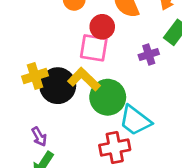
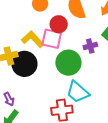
yellow L-shape: (84, 79) -> (33, 39), moved
green circle: (108, 97) -> (68, 63), moved

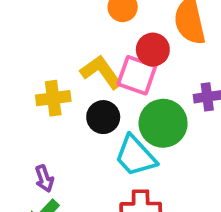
black circle: (24, 64) -> (103, 117), moved, size x0.7
cyan trapezoid: (78, 92) -> (135, 156), moved

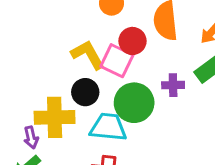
yellow cross: (53, 98) -> (55, 117), moved, size x1.4
cyan trapezoid: (135, 156) -> (108, 127), turned 132

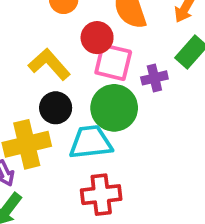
pink square: (117, 61) -> (113, 62), moved

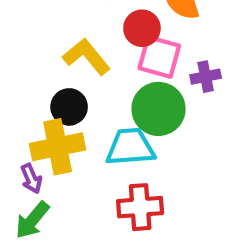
black circle: (56, 108) -> (69, 107), moved

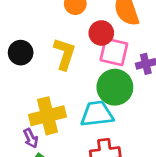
yellow L-shape: (87, 57) -> (65, 54), turned 60
black circle: (69, 107) -> (21, 53), moved

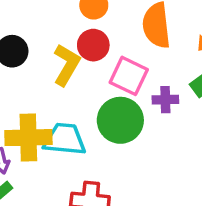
red circle: (101, 33) -> (93, 45), moved
cyan trapezoid: (97, 114) -> (65, 139), moved

